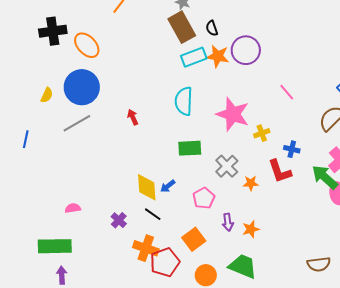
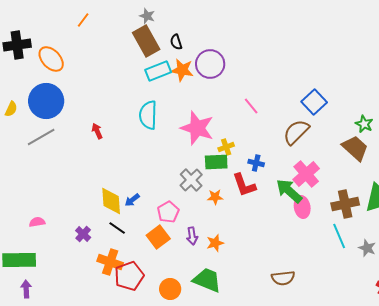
green rectangle: (190, 148) -> (216, 162), moved
orange square: (194, 239) -> (158, 237), moved

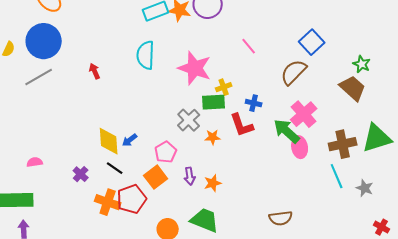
red pentagon: (129, 276) -> (132, 199), moved

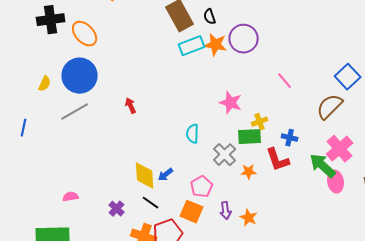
cyan semicircle: (146, 55) -> (193, 134), moved, size x0.7
pink star: (195, 68) -> (231, 103), size x0.7
orange square: (156, 177) -> (192, 212), turned -30
orange star: (213, 183) -> (249, 218), turned -30

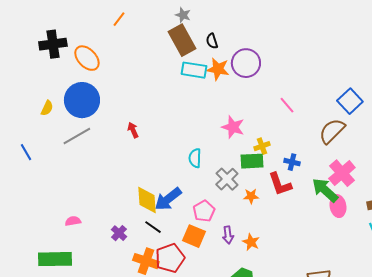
cyan rectangle: (192, 46) -> (194, 70), turned 30
blue line: (24, 128) -> (26, 152), turned -42
blue arrow: (166, 175) -> (168, 199), size x1.8

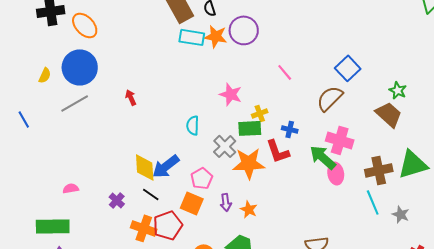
pink cross: (342, 173) -> (340, 140), turned -32
orange star: (251, 196) -> (249, 163), size x2.0

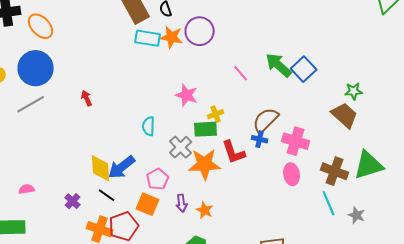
green star: (398, 90) -> (354, 91), turned -30
brown semicircle: (330, 98) -> (266, 120), moved
blue cross: (290, 129) -> (260, 139), moved
green arrow: (323, 157) -> (279, 65), moved
brown cross: (379, 170) -> (335, 171), turned 32

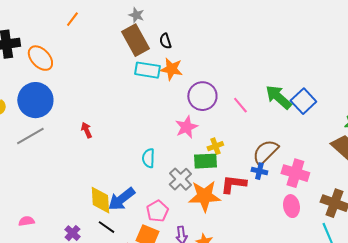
purple circle: (200, 31) -> (202, 96), moved
pink star: (187, 95) -> (186, 127), turned 30
red L-shape: (234, 152) -> (233, 184), turned 116

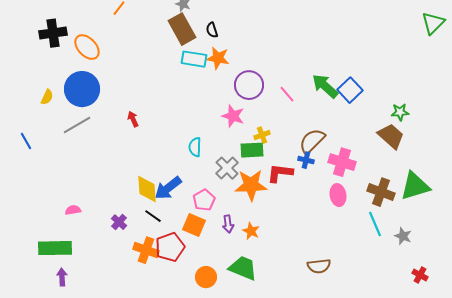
pink star: (186, 127) -> (233, 116), turned -30

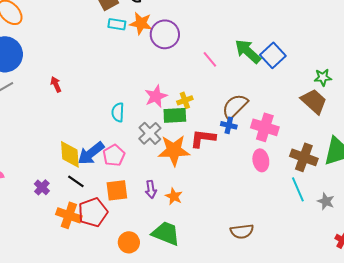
cyan rectangle: (194, 59) -> (117, 24), size x0.7
purple circle: (249, 85) -> (165, 34), moved
pink star: (233, 116) -> (156, 96), moved, turned 30
pink pentagon: (204, 200) -> (114, 155), moved
orange square: (194, 225) -> (117, 190), turned -30

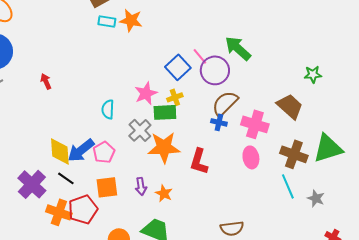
purple circle: (165, 34) -> (215, 70), moved
blue square: (273, 55) -> (178, 67), moved
brown trapezoid: (314, 101) -> (290, 106), moved
red L-shape: (203, 138) -> (199, 161), moved, turned -80
purple cross: (42, 187) -> (32, 184), size x1.8

